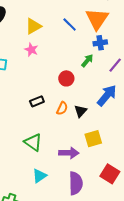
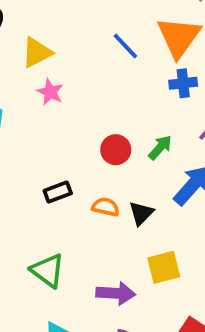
yellow triangle: (33, 26) -> (37, 52), moved
green arrow: (87, 61) -> (160, 147), moved
orange semicircle: (62, 108) -> (106, 207), turned -104

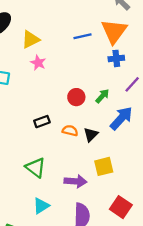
blue line: (125, 46) -> (83, 36), turned -60

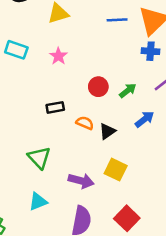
pink star: (38, 63) -> (58, 56), moved
blue arrow: (121, 118) -> (145, 119), size x0.7
yellow square: (104, 166) -> (116, 170), turned 30

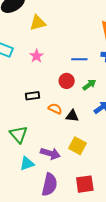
blue line: (117, 20) -> (79, 59), moved
black triangle: (107, 131) -> (72, 116), turned 40
cyan triangle: (38, 202) -> (27, 164), moved
red square: (127, 218) -> (85, 184), turned 36

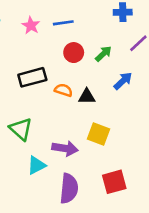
blue line: (79, 59) -> (63, 23), moved
black rectangle: (32, 96) -> (32, 77), size x1.5

